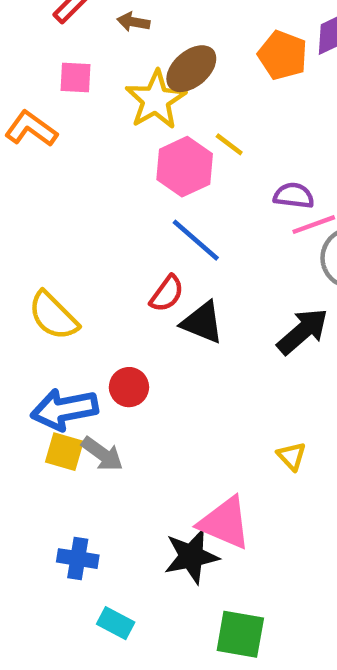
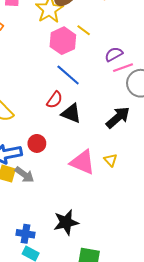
purple semicircle: (294, 196) -> (114, 54), turned -36
yellow triangle: (292, 456) -> (111, 160), moved
pink triangle: (225, 523) -> (83, 162), moved
blue cross: (78, 559) -> (25, 234), moved

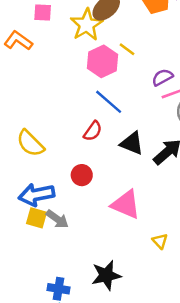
black triangle: (71, 113) -> (132, 143), moved
red circle: (37, 143) -> (82, 175), moved
yellow triangle: (111, 160) -> (160, 241), moved

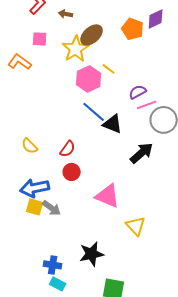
red semicircle: (93, 131) -> (68, 149), moved
yellow semicircle: (30, 143) -> (30, 146), size x0.7
black triangle: (132, 143) -> (113, 124), moved
yellow triangle: (160, 241) -> (136, 226), size x1.5

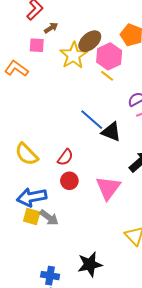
brown arrow: (66, 14) -> (51, 28), moved, turned 136
pink hexagon: (89, 79) -> (109, 56), moved
yellow semicircle: (30, 146) -> (27, 154), size x1.4
pink triangle: (108, 196) -> (108, 188), moved, turned 44

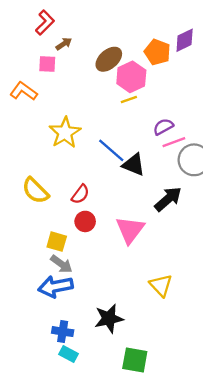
yellow star: (73, 55) -> (65, 133), moved
yellow line: (107, 76) -> (129, 99), turned -56
blue arrow: (32, 197) -> (56, 287), moved
yellow square: (32, 216) -> (57, 242), moved

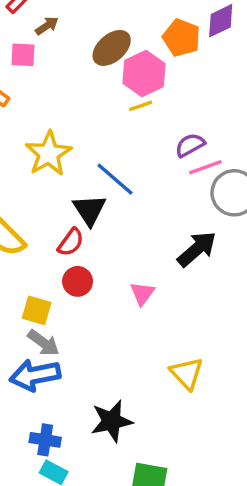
black triangle: (134, 165) -> (89, 210), moved, turned 35
pink triangle: (130, 230) -> (142, 293), size x0.6

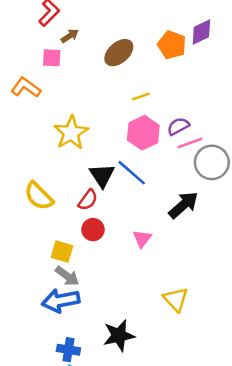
pink hexagon: (144, 74) -> (143, 133), moved
blue line: (115, 179) -> (132, 173), moved

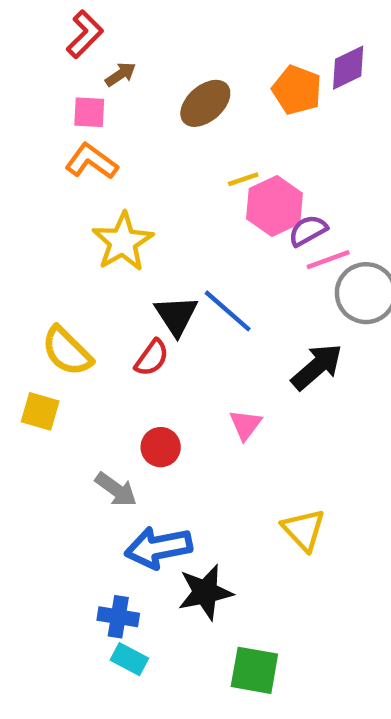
orange L-shape: (26, 87) -> (91, 161), moved
pink hexagon: (143, 133) -> (274, 206), moved
red circle: (93, 230) -> (161, 447), moved
yellow square: (62, 252) -> (40, 411), moved
blue arrow: (61, 301) -> (158, 548), moved

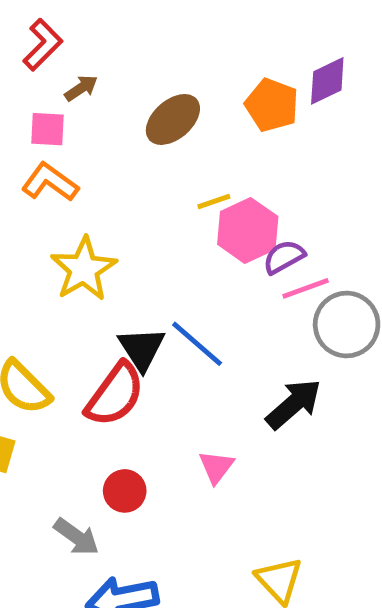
red semicircle: (152, 358) -> (115, 394), size x1.6

